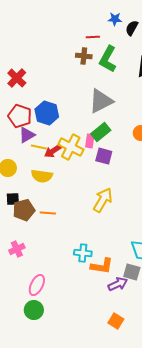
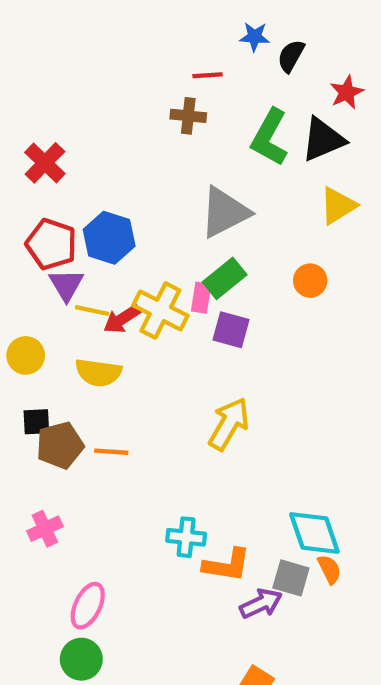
green L-shape: (108, 59) -> (270, 137), moved
purple triangle: (27, 135) -> (66, 285), turned -30

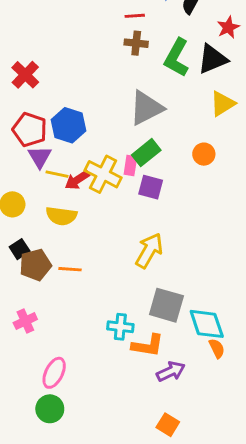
brown cross: (188, 116) -> (136, 43), moved
black square: (36, 422) -> (20, 249), turned -30
gray square: (291, 578) -> (166, 305), moved, size x1.4

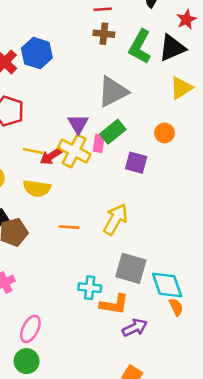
blue hexagon: (69, 125) -> (37, 53), moved
purple triangle: (40, 157) -> (78, 124), moved
purple square: (151, 187) -> (136, 163), moved
orange line: (70, 269) -> (69, 227), moved

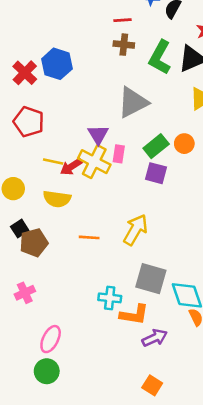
green rectangle: (113, 132) -> (156, 146), moved

